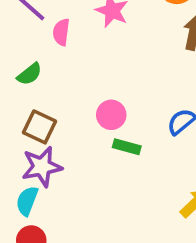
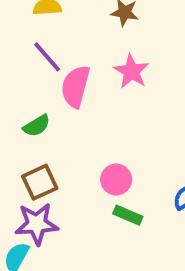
pink semicircle: (61, 32) -> (75, 86), size x1.5
brown square: (39, 127) -> (40, 182), turned 32

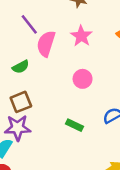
pink circle: (116, 180) -> (83, 79), moved

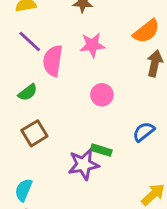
pink star: (81, 36) -> (92, 45), turned -30
purple star: (18, 128) -> (84, 164), moved

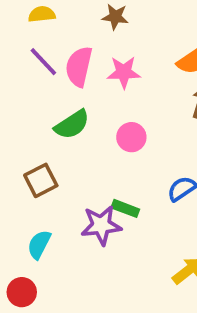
pink semicircle: (53, 61) -> (79, 67), moved
green semicircle: (28, 92) -> (72, 125), moved, size x1.4
cyan semicircle: (24, 190) -> (39, 244), moved

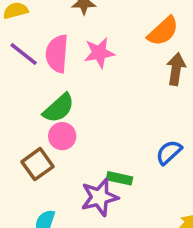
pink circle: (131, 137) -> (62, 136), moved

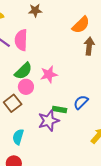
pink star: (99, 53) -> (49, 74), moved
blue semicircle: (169, 152) -> (81, 102), moved

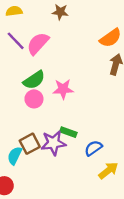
pink semicircle: (21, 40) -> (38, 44), turned 30
blue semicircle: (81, 102) -> (93, 148), moved
brown square: (13, 103) -> (30, 144), moved

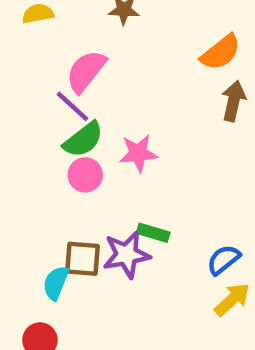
purple line: (16, 41) -> (72, 106), moved
brown square: (30, 144) -> (82, 259), turned 36
blue semicircle: (93, 148) -> (224, 260), moved

